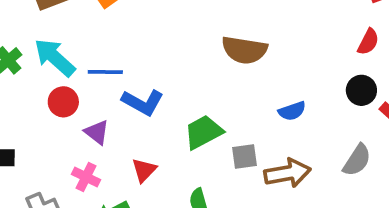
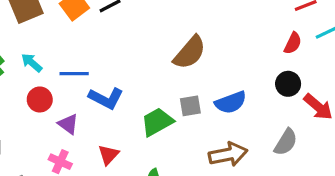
brown semicircle: (244, 50) -> (190, 53), turned -57
cyan arrow: (55, 57) -> (32, 63), size x0.6
blue semicircle: (292, 111) -> (231, 102), size x1.4
gray square: (245, 156) -> (190, 106), moved

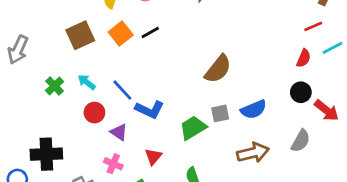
blue line: (74, 74) -> (122, 90), turned 50

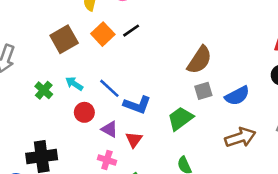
gray square: (220, 113) -> (203, 91), moved
red triangle: (153, 157) -> (134, 140), moved

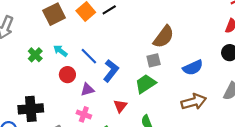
gray square: (203, 91) -> (154, 60), moved
blue L-shape: (137, 105) -> (111, 71), turned -75
purple triangle: (110, 129) -> (87, 89), turned -48
red triangle: (134, 140) -> (120, 106), moved

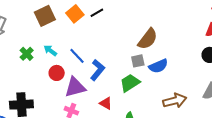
blue semicircle: (193, 68) -> (158, 66), moved
purple triangle: (87, 89) -> (75, 87), size x1.6
red triangle: (120, 106) -> (106, 103), turned -40

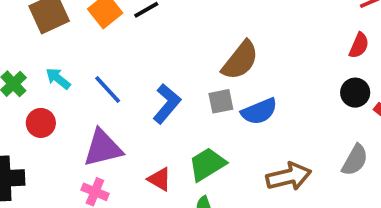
blue L-shape: (97, 70) -> (167, 104), moved
red circle: (57, 73) -> (41, 123), moved
green trapezoid: (130, 83) -> (207, 164), moved

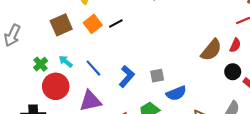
brown semicircle: (240, 60) -> (211, 50), moved
blue semicircle: (259, 111) -> (176, 93), moved
red circle: (41, 123) -> (56, 86), size x1.6

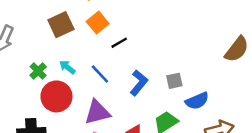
black line: (116, 23) -> (119, 43), moved

